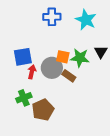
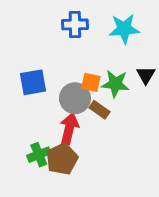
cyan star: (86, 20) -> (124, 29), turned -30
red arrow: (32, 72) -> (69, 129), moved, size x1.5
green cross: (24, 98) -> (39, 155), moved

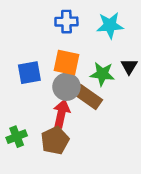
orange square: (91, 82) -> (66, 62), moved, size x1.5
brown rectangle: (100, 110) -> (88, 97), size x1.5
green cross: (39, 155) -> (17, 137), moved

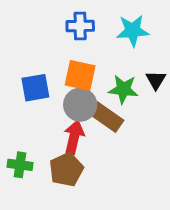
green cross: (17, 137) -> (20, 165), turned 30

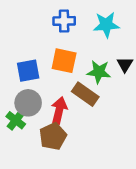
gray circle: (80, 105) -> (28, 103), moved
green cross: (20, 165) -> (16, 120), moved, turned 30

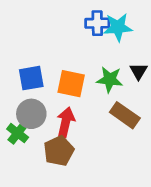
blue cross: (64, 21) -> (97, 23), moved
orange square: (64, 61) -> (71, 84), moved
brown rectangle: (85, 94) -> (125, 115), moved

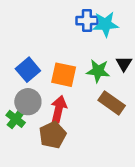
blue square: (31, 78) -> (28, 70), turned -30

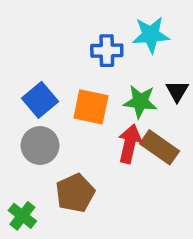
blue cross: (87, 21) -> (107, 51), moved
red arrow: (59, 109) -> (130, 144), moved
green cross: (16, 119) -> (22, 216), moved

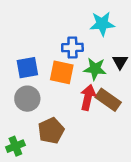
blue cross: (107, 51) -> (72, 48), moved
blue square: (40, 100) -> (27, 68), turned 30
green cross: (22, 216) -> (15, 146), turned 30

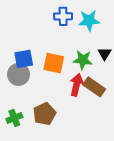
blue cross: (72, 48) -> (63, 16), moved
gray circle: (27, 99) -> (18, 74), moved
green cross: (15, 146) -> (14, 118), moved

